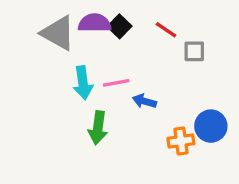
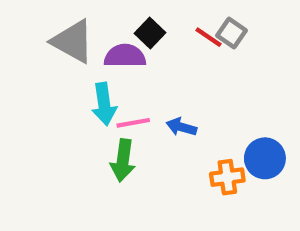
purple semicircle: (95, 23) -> (125, 56), moved
gray square: (194, 51) -> (231, 33), moved, turned 35
pink line: (116, 83) -> (133, 123), moved

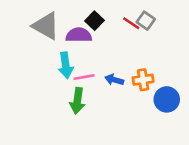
orange cross: (227, 177) -> (143, 80), moved

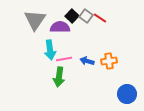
gray square: (146, 21) -> (86, 16), moved
gray triangle: (46, 26) -> (35, 20), turned 35
blue circle: (167, 99) -> (127, 94), moved

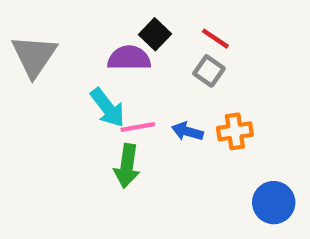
gray square: (86, 16) -> (209, 71), moved
gray triangle: (35, 20) -> (34, 56), moved
cyan arrow: (50, 50) -> (108, 108), turned -30

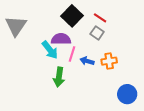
black square: (155, 34) -> (72, 16), size x1.5
purple semicircle: (129, 58) -> (61, 39), moved
pink line: (138, 127) -> (72, 54), moved, turned -63

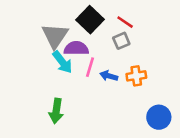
gray triangle: (16, 26) -> (55, 36), moved
gray square: (97, 33) -> (121, 41), turned 32
green arrow: (59, 77) -> (56, 111), moved

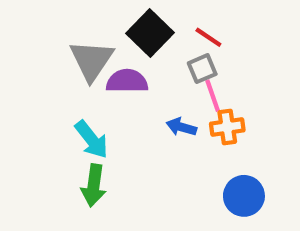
cyan arrow: (62, 62) -> (92, 140), moved
pink line: (90, 67) -> (213, 96), moved, turned -36
blue circle: (159, 117) -> (244, 196), moved

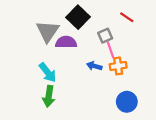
red line: (208, 37) -> (127, 17), moved

